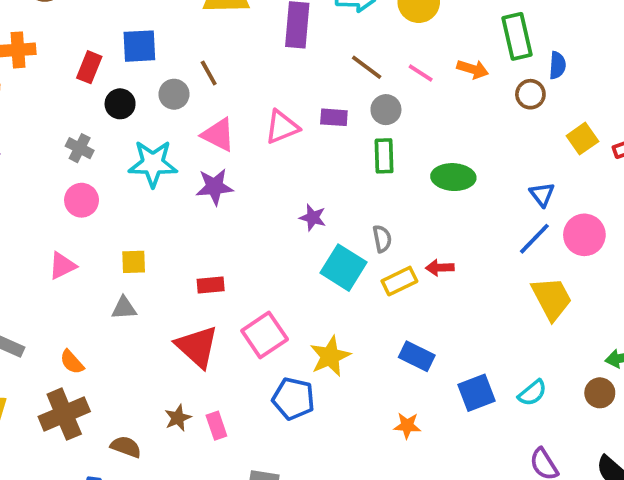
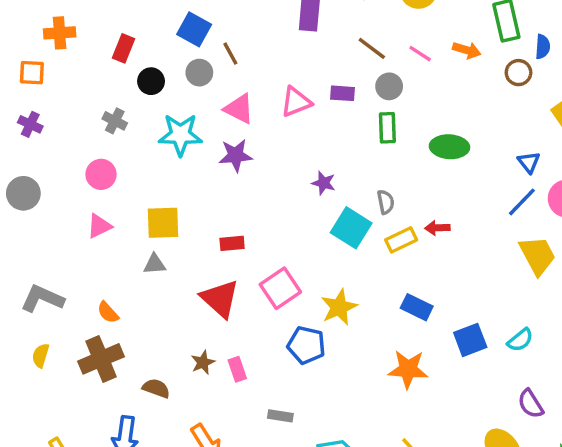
blue square: (139, 46) -> (194, 29), moved, turned 32
pink circle: (82, 200) -> (101, 174), moved
yellow square: (134, 262) -> (163, 223), size x1.5
orange star: (407, 426) -> (408, 369), size x1.6

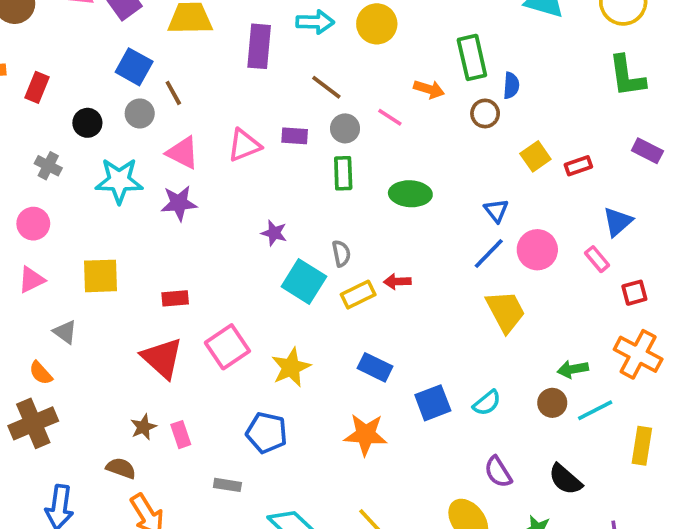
red rectangle: (123, 48) -> (37, 87), moved
pink line: (420, 54) -> (390, 117), moved
gray triangle: (154, 264) -> (65, 332), moved, turned 40
blue pentagon: (306, 345) -> (267, 433), moved
brown semicircle: (156, 388) -> (121, 468), moved

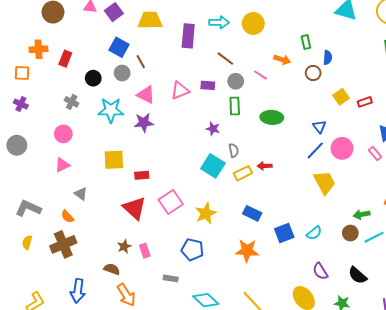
green rectangle: (472, 57) -> (306, 42), size x0.6
purple star: (274, 233) -> (213, 129), moved
yellow square: (100, 276) -> (114, 160), moved

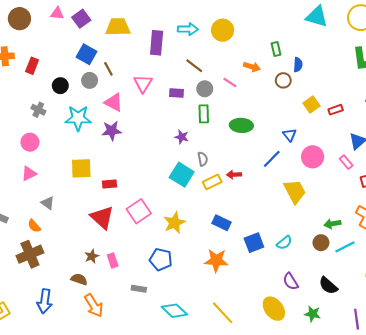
pink triangle: (180, 91) -> (143, 84), moved, turned -36
blue line: (315, 150) -> (272, 159), moved

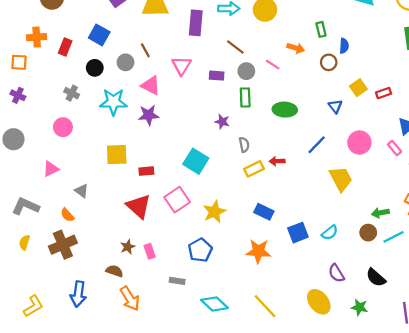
blue square: (86, 54) -> (99, 35), moved
blue triangle: (290, 135) -> (335, 106), moved
pink triangle: (29, 174) -> (51, 169), moved
cyan square: (182, 175) -> (196, 161), moved
blue pentagon: (161, 259) -> (200, 250), turned 30

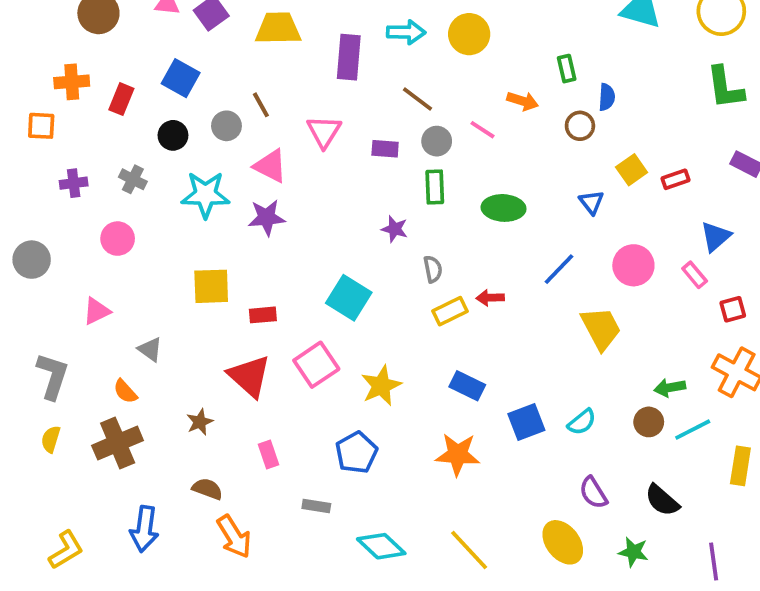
purple cross: (18, 95) -> (74, 183), moved, turned -32
gray L-shape: (26, 206) -> (53, 376), turned 84
brown star: (128, 247) -> (200, 422), moved

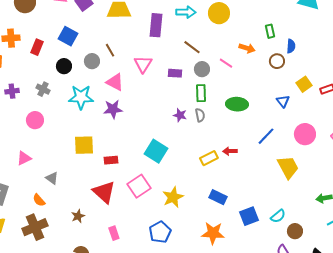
gray semicircle: (433, 269) -> (200, 115), moved
brown circle: (649, 422) -> (295, 231), moved

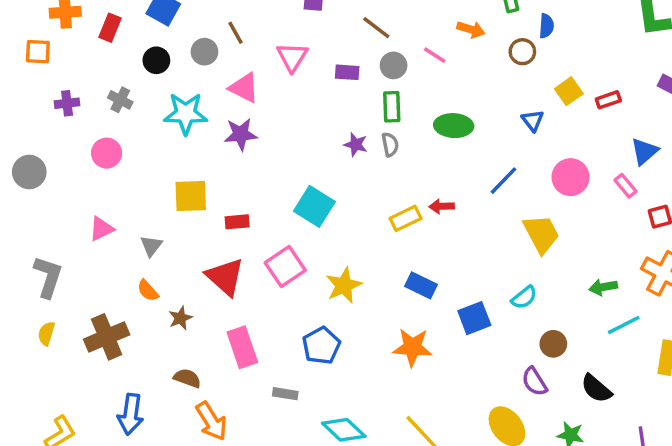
pink triangle: (24, 158) -> (101, 229), moved
gray triangle: (52, 178) -> (151, 246), moved, turned 32
orange semicircle: (39, 200) -> (148, 291), moved
cyan semicircle: (278, 216) -> (524, 297), moved
pink rectangle: (114, 233) -> (242, 347), size x1.6

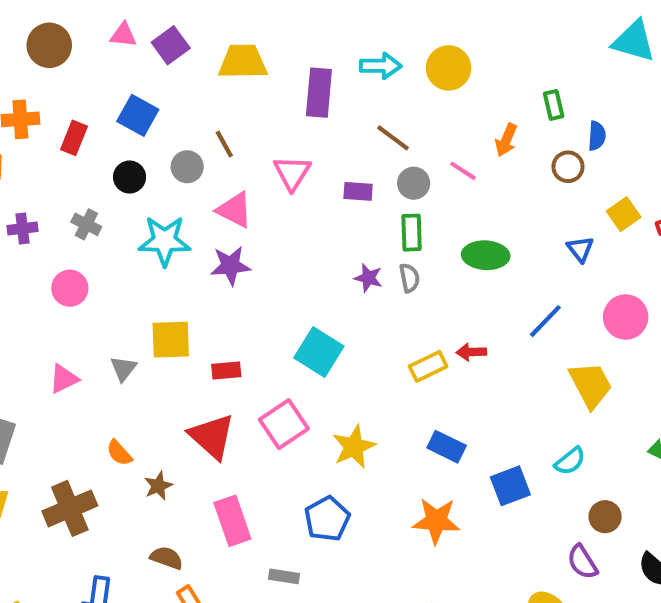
orange arrow: (471, 29) -> (506, 140), turned 96
gray triangle: (151, 246) -> (123, 368), moved

